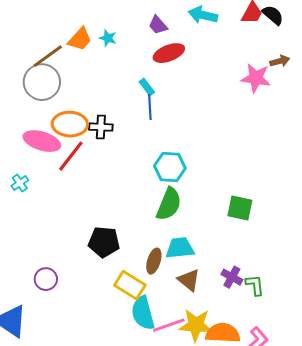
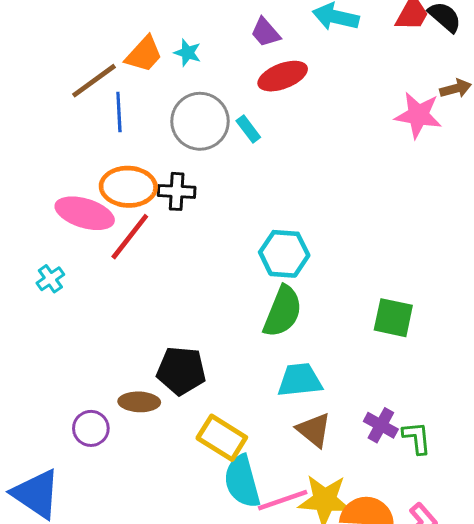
gray circle: (42, 82) -> (200, 121), moved
blue line: (150, 107) -> (119, 112), moved
brown ellipse: (154, 261) -> (139, 402), moved, turned 75

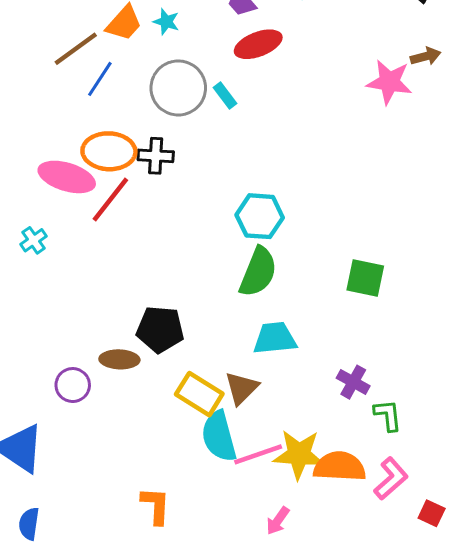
blue line: (119, 112) -> (100, 79), turned 36
brown triangle: (314, 430) -> (242, 388), moved, turned 36
green L-shape: (417, 438) -> (388, 415), moved

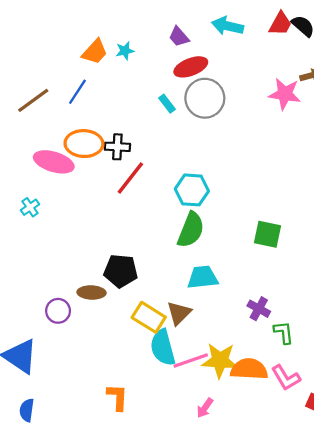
cyan star: (166, 22) -> (125, 51), turned -30
brown line: (76, 49) -> (33, 100), moved
gray circle: (178, 88) -> (205, 98), moved
red line: (110, 200) -> (130, 178), moved
pink L-shape: (391, 479) -> (286, 378), turned 100

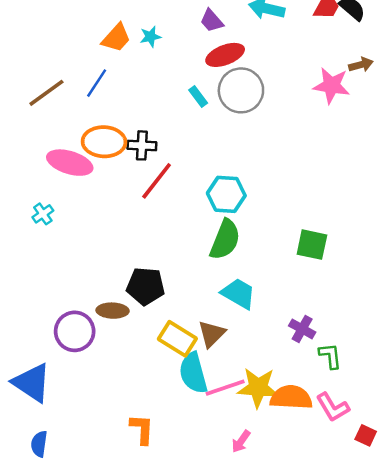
cyan trapezoid: (203, 277) -> (239, 293), turned 36
purple circle: (58, 311) -> (75, 331), size x1.4

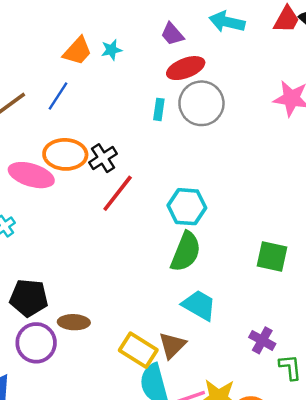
cyan rectangle: (198, 97) -> (159, 109), turned 45
black cross: (142, 145) -> (103, 158), turned -36
black pentagon: (146, 286) -> (29, 298), moved

